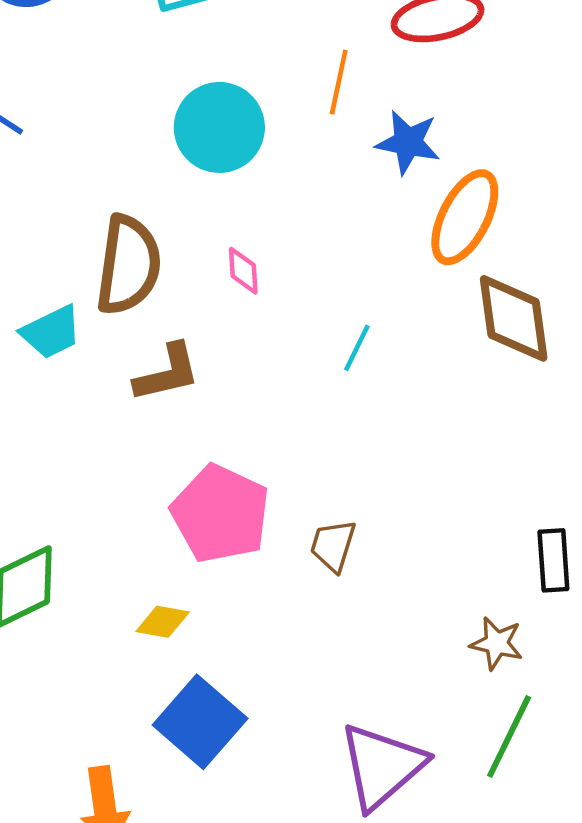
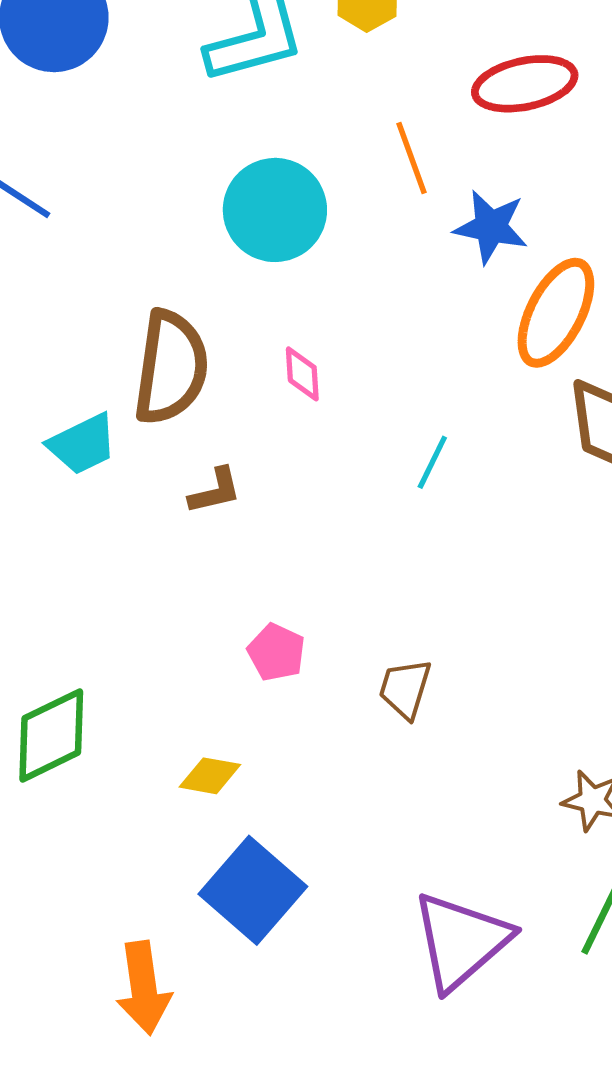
orange line: (339, 82) -> (412, 158), turned -32
brown L-shape: (167, 373) -> (215, 491), size x0.7
pink pentagon: (220, 514) -> (276, 652), size x0.5

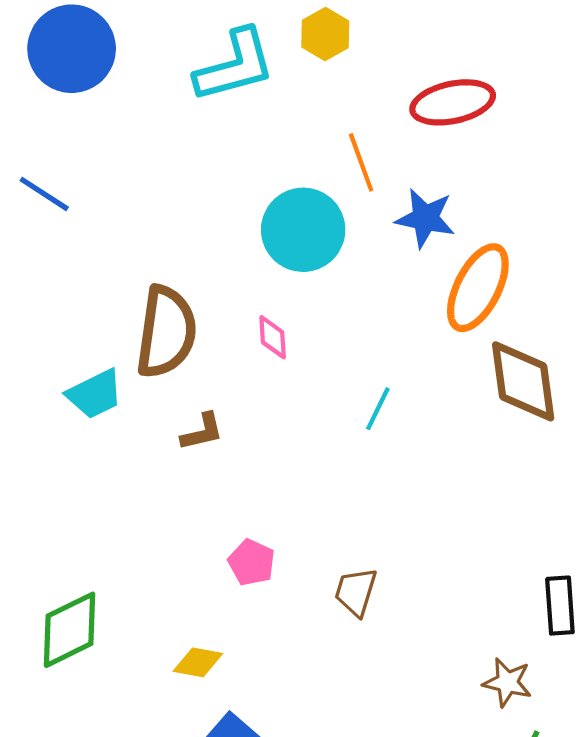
cyan circle: (275, 210) -> (303, 230), moved

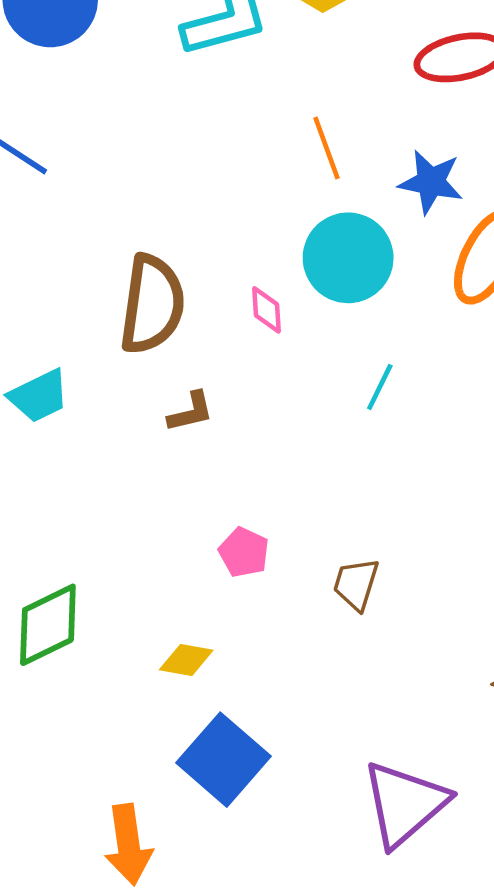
orange line: (361, 162) -> (327, 148), moved
cyan circle: (303, 230) -> (348, 258), moved
cyan trapezoid: (95, 394) -> (39, 396), moved

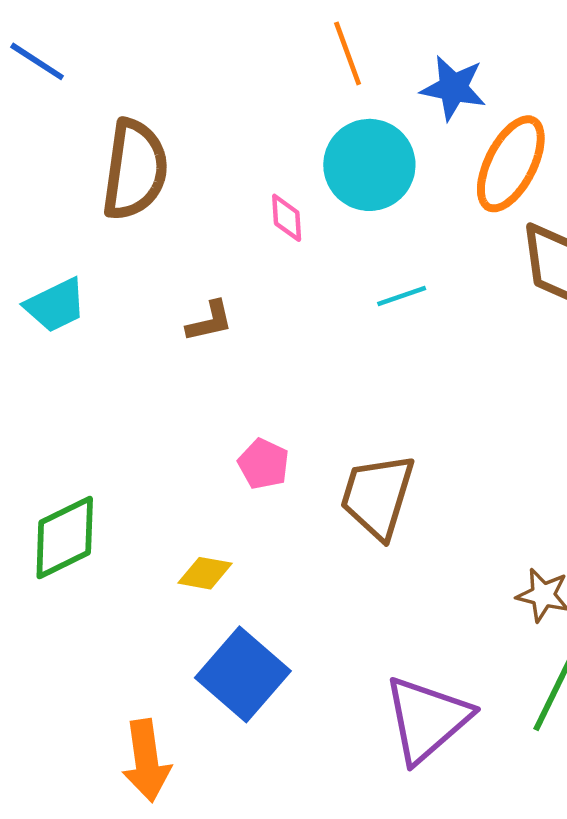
brown semicircle: (152, 304) -> (135, 170), moved
cyan line: (380, 387) -> (402, 296), turned 45
brown trapezoid: (356, 584) -> (377, 496), size x1.6

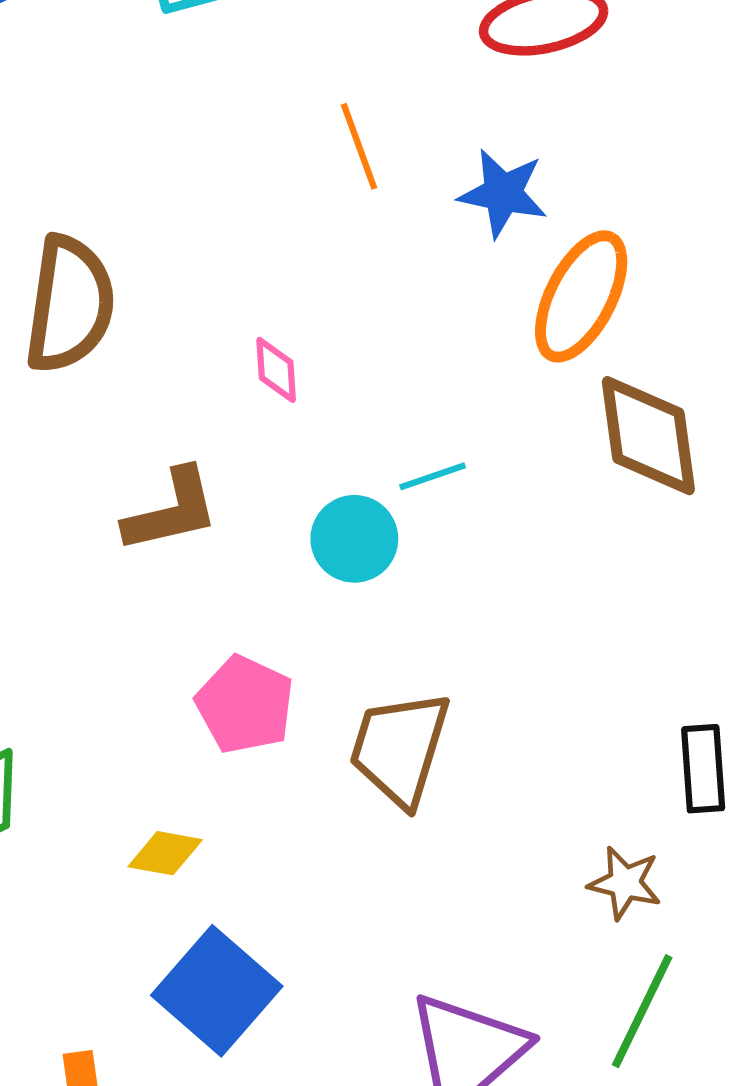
cyan circle: (369, 165) -> (354, 539), moved, size x0.7
brown L-shape: (210, 321) -> (171, 511), size x1.5
pink pentagon: (264, 464) -> (245, 705), size x1.4

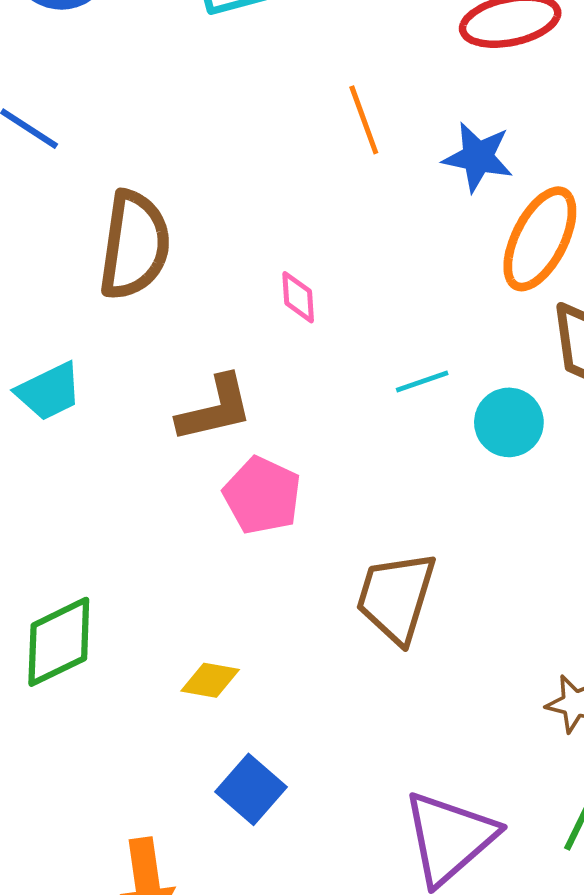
cyan circle: (354, 539) -> (509, 422), moved
pink pentagon: (245, 705) -> (262, 496), moved
blue square: (217, 991) -> (251, 789), size x0.7

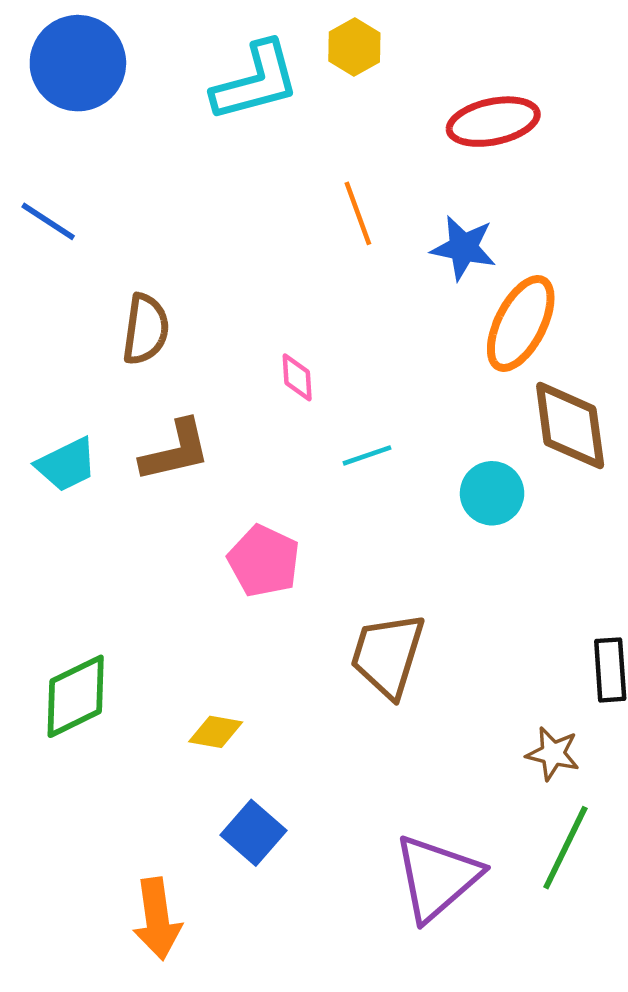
brown semicircle: (134, 245) -> (146, 329), size x0.7
cyan line: (422, 381) -> (367, 455), moved
brown L-shape: (215, 409) -> (175, 451), moved

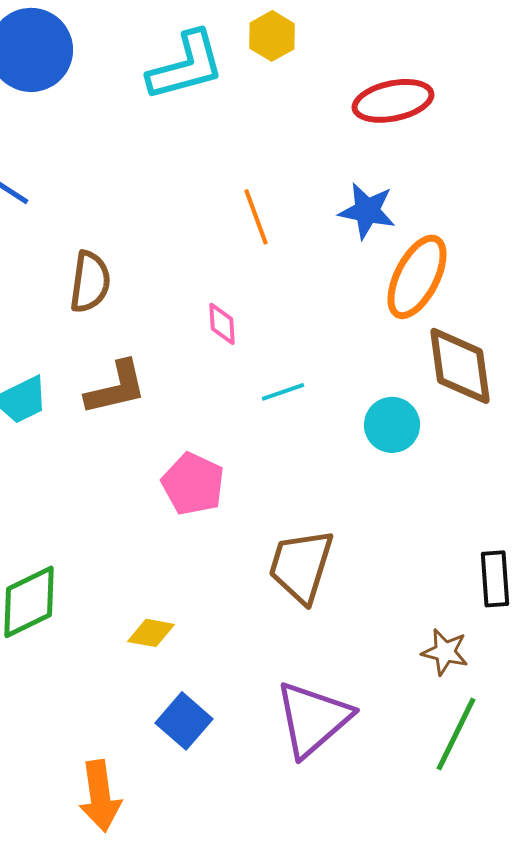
orange line: (358, 213) -> (256, 217), moved
purple triangle: (437, 878) -> (313, 719), moved

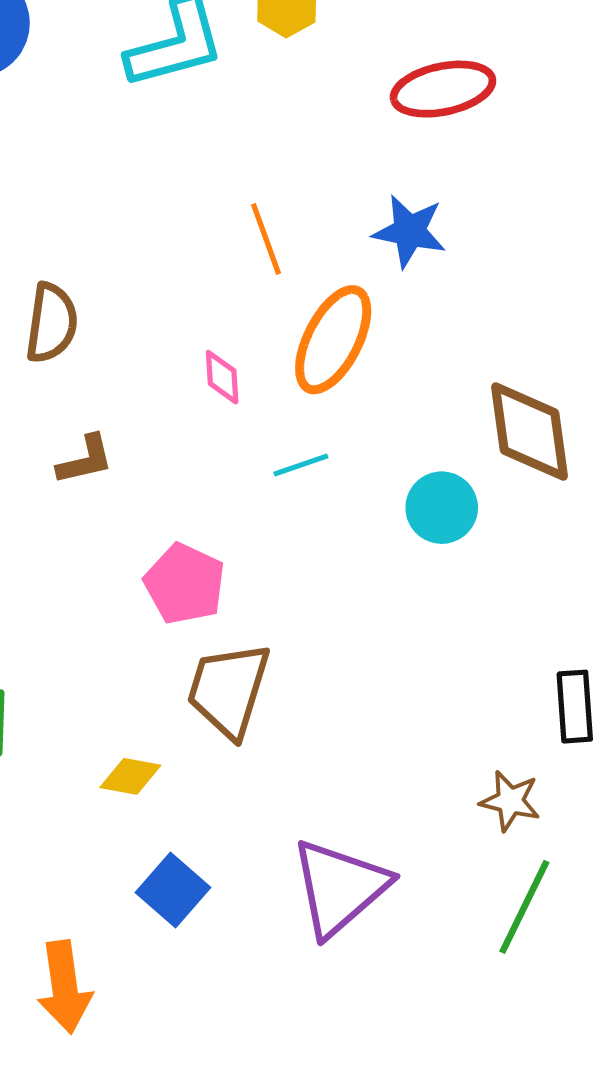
orange ellipse: (417, 277) -> (333, 340), moved
brown L-shape: (116, 388) -> (85, 460), size x0.7
brown trapezoid: (301, 566) -> (229, 690), moved

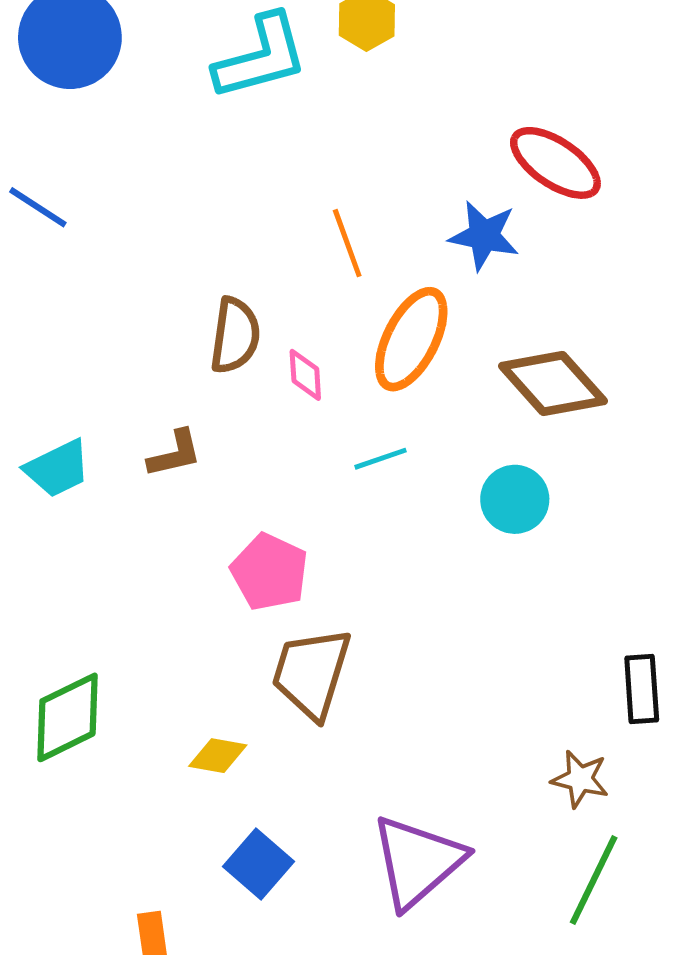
red ellipse: (443, 89) -> (555, 163), moved, turned 46
brown semicircle: (52, 323) -> (235, 335), moved
brown diamond: (530, 431) -> (553, 383), moved, turned -34

